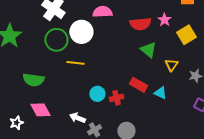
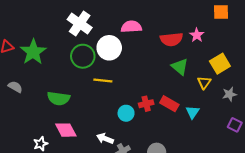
yellow square: (186, 35) -> (220, 64), moved
cyan triangle: (160, 93) -> (193, 112), turned 40
red cross: (116, 98) -> (146, 104), moved

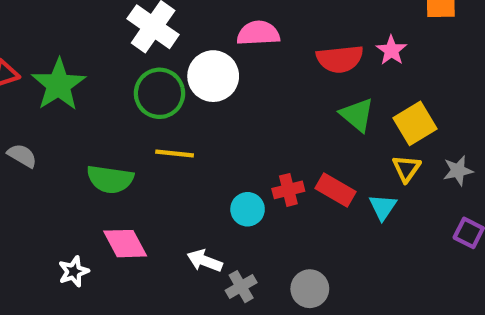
yellow square: (220, 64) -> (415, 123), moved
yellow line: (103, 80) -> (175, 153), moved
yellow triangle: (204, 83) -> (406, 168), moved

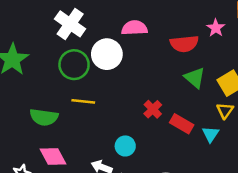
pink star: (391, 50) -> (216, 28), moved
red cross: (288, 190) -> (153, 109), moved, turned -30
cyan circle: (248, 209) -> (125, 146), moved

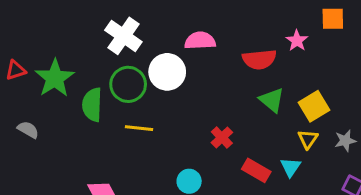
green semicircle: (44, 117) -> (92, 105), moved, turned 84
red rectangle: (182, 124) -> (256, 170), moved

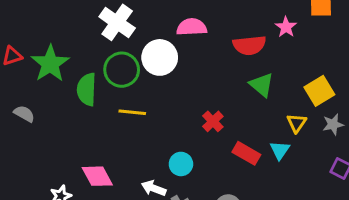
yellow square: (314, 106) -> (319, 91), moved

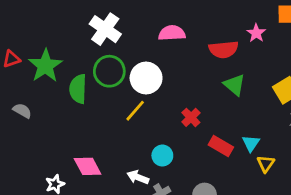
white circle: (160, 57) -> (146, 78), moved
yellow line: (132, 112) -> (135, 111), moved, turned -55
yellow triangle: (297, 123) -> (266, 164), moved

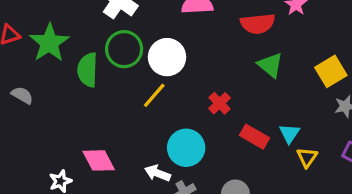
cyan circle: (162, 156) -> (186, 148), size x1.5

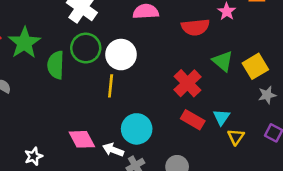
green triangle: (270, 65) -> (223, 61), moved
yellow line: (154, 95) -> (111, 86), turned -35
red cross: (220, 103) -> (188, 83), moved, size x1.5
pink diamond: (99, 160) -> (82, 139), moved

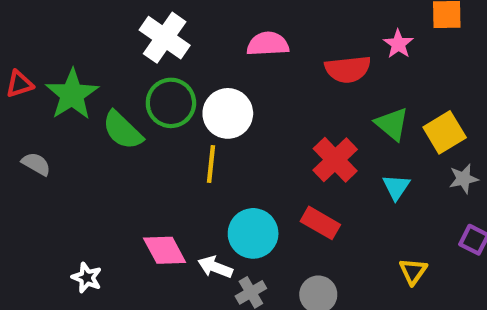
green semicircle: (56, 65) -> (123, 130), turned -48
cyan triangle: (221, 117) -> (396, 187), moved
red rectangle: (193, 120) -> (320, 223), moved
yellow triangle: (236, 137) -> (413, 271), moved
white star: (34, 156) -> (87, 278), turned -30

